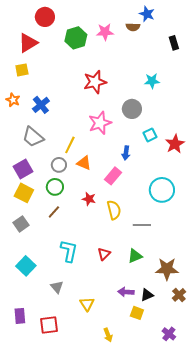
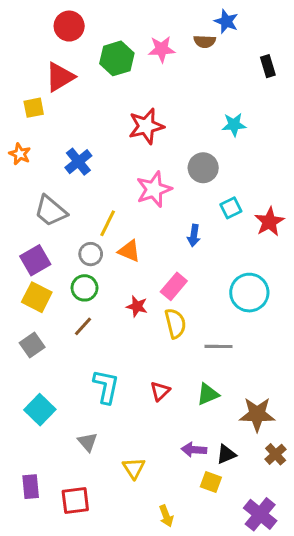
red triangle: (28, 43) -> (60, 77), moved
blue cross: (41, 105) -> (78, 162), moved
pink rectangle: (113, 176) -> (174, 286), moved
purple cross: (169, 334) -> (260, 514), size x1.5

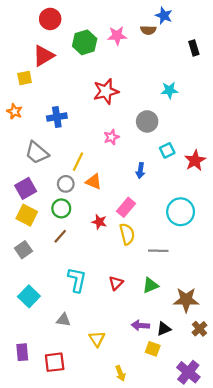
blue cross: (78, 162) -> (57, 117), turned 30
pink star: (154, 189) -> (111, 137), size x0.6
gray triangle: (88, 442) -> (64, 320), turned -40

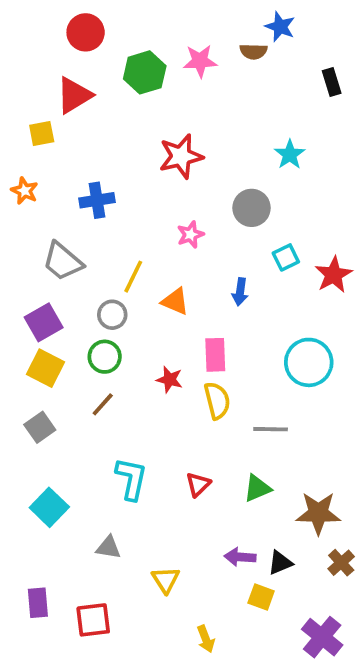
cyan star: (169, 90) -> (290, 154), turned -30
orange triangle: (94, 182) -> (175, 301), moved
pink rectangle: (126, 207) -> (215, 355), turned -42

